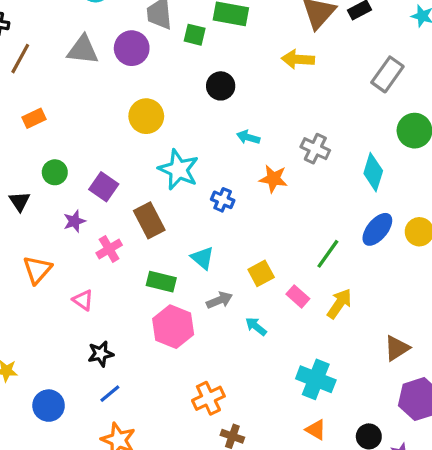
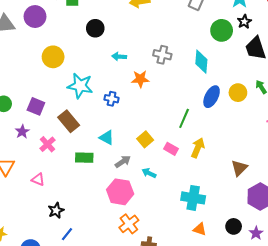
pink hexagon: (173, 327) -> (120, 192), moved

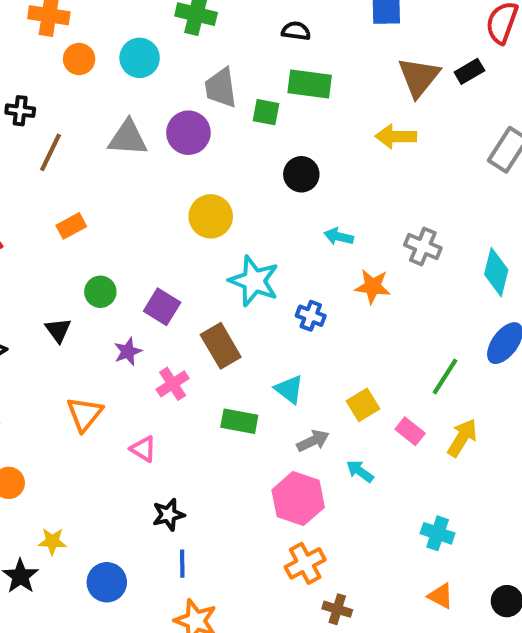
cyan cross: (193, 198) -> (438, 533), size x0.7
blue line: (67, 234) -> (182, 564), turned -48

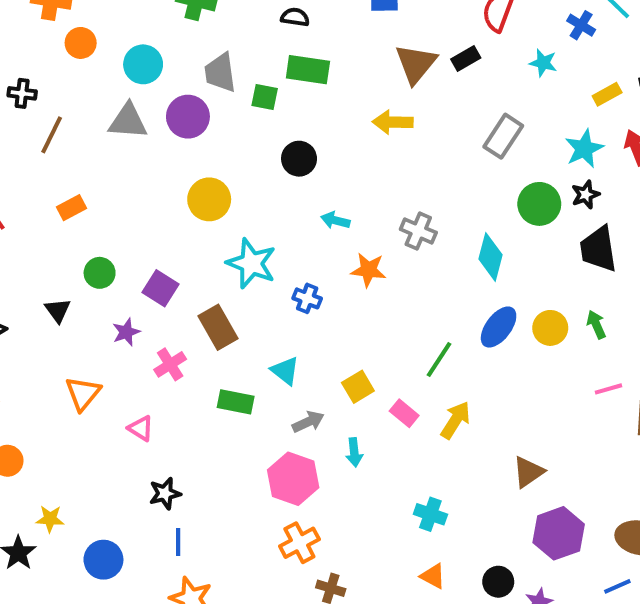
cyan circle: (140, 58) -> (143, 64), moved
cyan arrow: (360, 471) -> (354, 452), turned -132

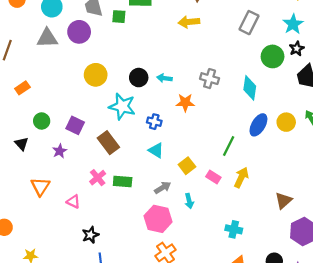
black circle: (299, 159) -> (139, 78), moved
pink cross: (170, 364) -> (98, 178), moved
cyan triangle: (285, 371) -> (156, 150), moved

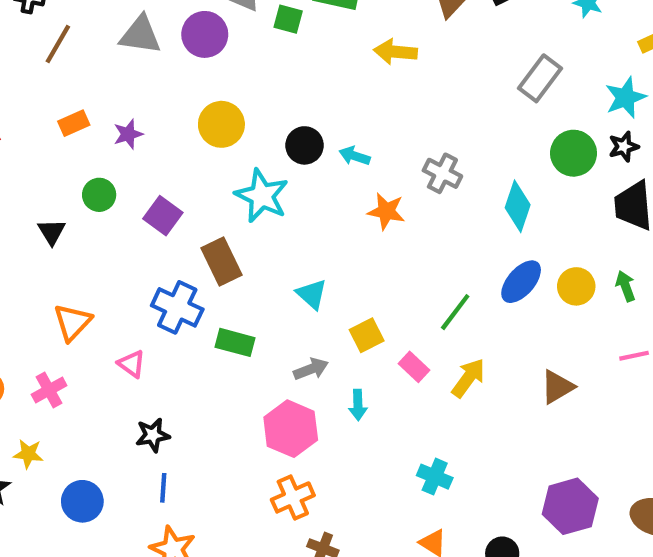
yellow arrow: (189, 22) -> (395, 52), moved
blue cross: (154, 122) -> (177, 307), moved, size x1.6
purple star: (60, 151) -> (128, 134), moved
pink cross: (98, 178) -> (49, 390), moved
brown triangle: (283, 201) -> (557, 387), moved

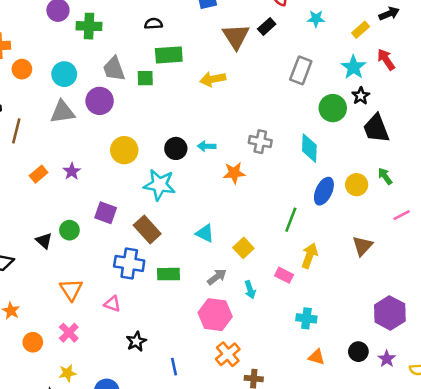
green circle: (99, 195) -> (69, 230), moved
pink rectangle: (414, 367) -> (284, 275), moved
blue line: (163, 488) -> (174, 367), moved

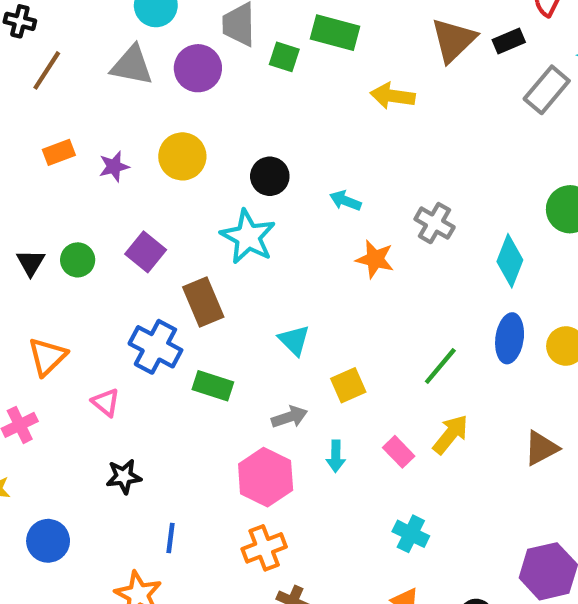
gray rectangle: (301, 70) -> (547, 90), moved
black circle: (176, 148) -> (270, 176), moved
yellow circle: (124, 150) -> (182, 156), moved
blue ellipse: (324, 191) -> (510, 338), turned -36

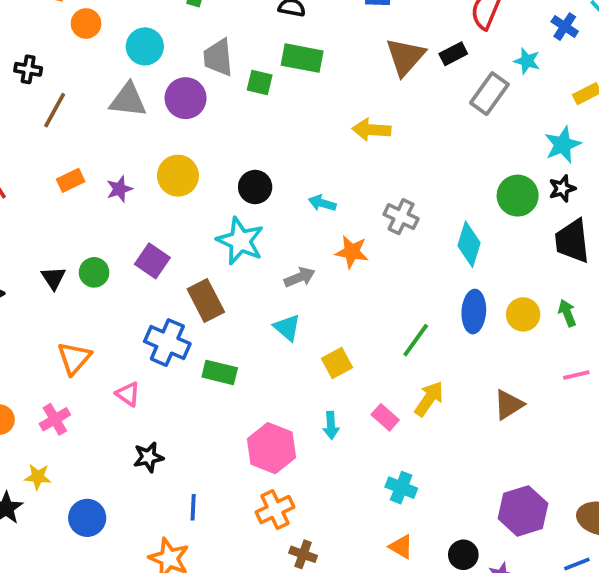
yellow arrow: (393, 96) -> (371, 130), moved
gray arrow: (289, 417) -> (300, 277), moved

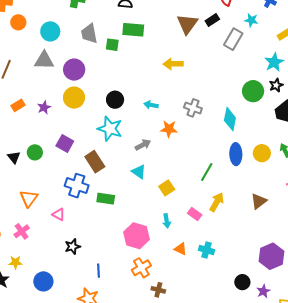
purple circle: (186, 98) -> (74, 70), moved
orange triangle: (401, 547) -> (181, 249), moved

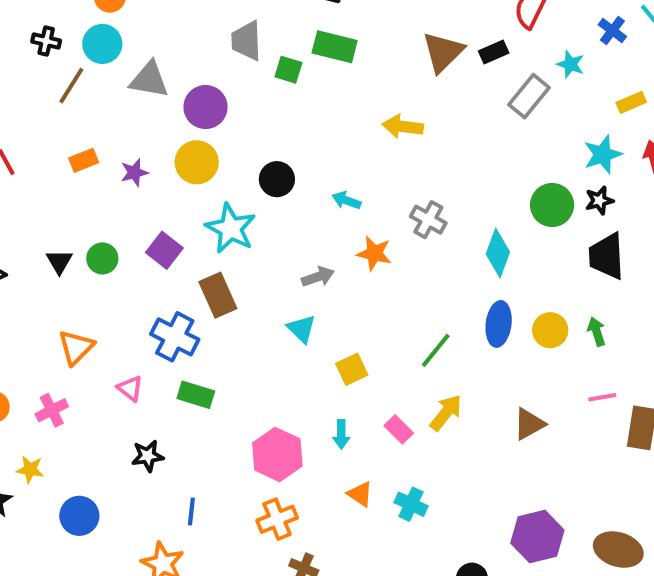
cyan circle: (50, 31) -> (102, 44), moved
cyan star: (110, 129) -> (231, 228), moved
green rectangle: (106, 199) -> (196, 395), moved

